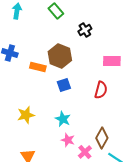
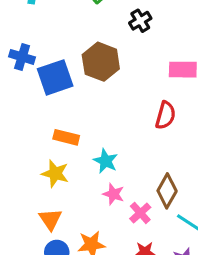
orange rectangle: (38, 67) -> (66, 137), moved
blue square: (64, 85) -> (55, 77), moved, size x1.6
yellow star: (26, 115) -> (55, 174), moved, turned 30

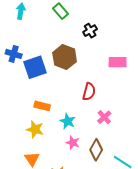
red semicircle: (165, 115) -> (89, 92), moved
brown diamond: (167, 191) -> (96, 150), moved
pink cross: (140, 213) -> (104, 117), moved

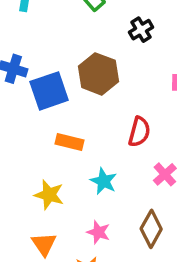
orange rectangle: (42, 106) -> (70, 142), moved
pink star: (73, 143) -> (98, 232), moved

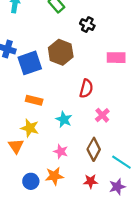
black cross: (141, 30) -> (87, 25), turned -32
orange rectangle: (70, 142) -> (34, 100), moved
orange triangle: (44, 244) -> (16, 146), moved

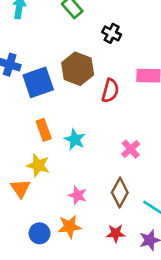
red semicircle: (86, 89) -> (110, 91), moved
orange rectangle: (34, 100) -> (44, 130), turned 56
cyan star: (64, 119) -> (75, 139), moved

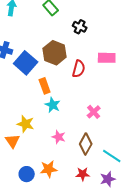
blue square: (38, 82) -> (26, 63), turned -30
orange rectangle: (44, 130) -> (45, 86), moved
pink star: (78, 195) -> (59, 137), moved

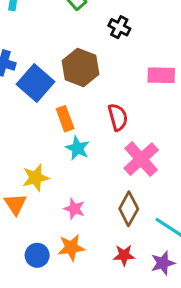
red semicircle: (79, 69) -> (118, 117), moved, turned -30
pink cross: (94, 112) -> (141, 159), size x1.6
yellow star: (26, 124) -> (36, 178), turned -30
pink star: (59, 137) -> (74, 209), moved

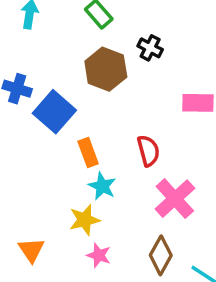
brown hexagon: (81, 68) -> (106, 69), moved
yellow star: (36, 178) -> (85, 220), moved

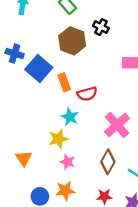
red semicircle: (148, 151) -> (87, 94), moved, turned 90
orange rectangle: (88, 152) -> (64, 82), moved

